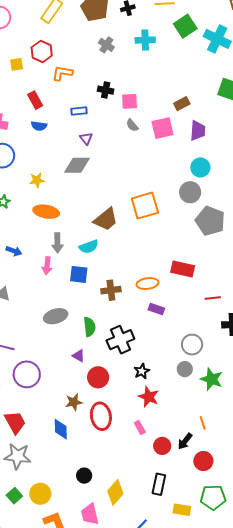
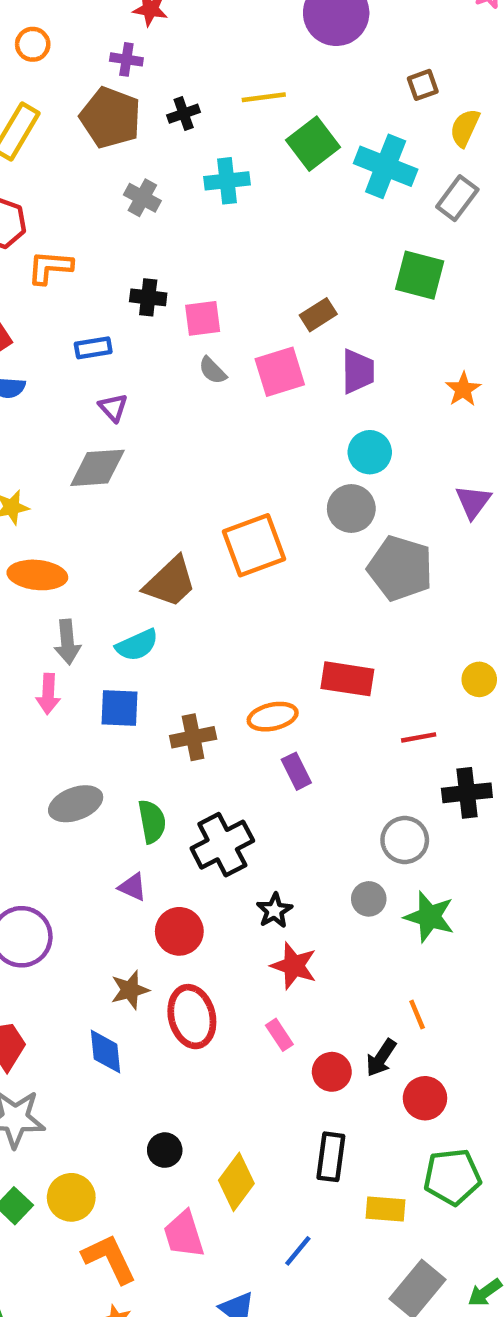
purple rectangle: (156, 309) -> (296, 771), turned 49
gray circle: (192, 345) -> (405, 840), moved

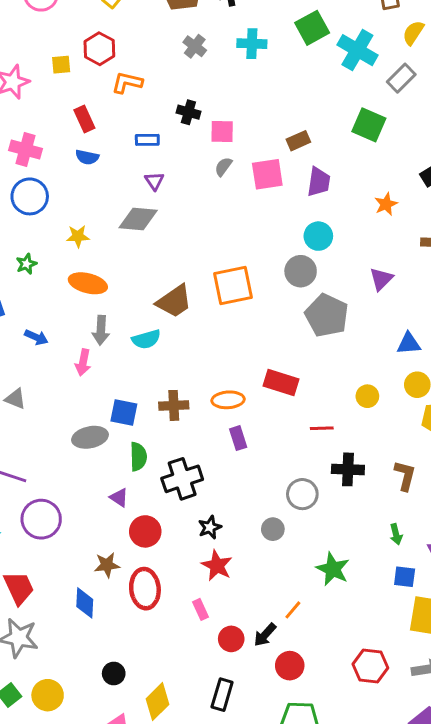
gray semicircle: (213, 370) -> (223, 167), turned 72
blue square: (120, 708) -> (124, 413), moved
green star: (429, 917) -> (333, 569), moved
orange line: (417, 1015) -> (293, 610), turned 54

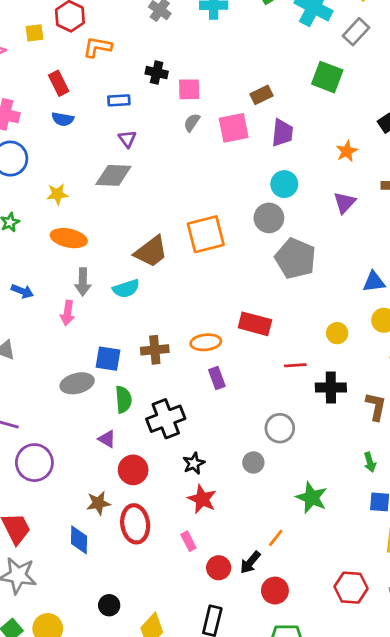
purple triangle: (381, 279) -> (345, 203), moved
black cross: (348, 469) -> (331, 387), moved

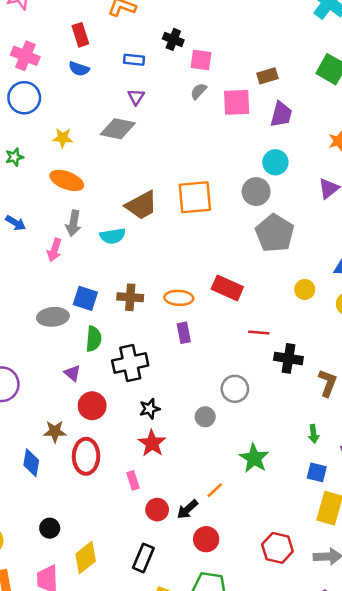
yellow circle: (337, 333) -> (305, 289), moved

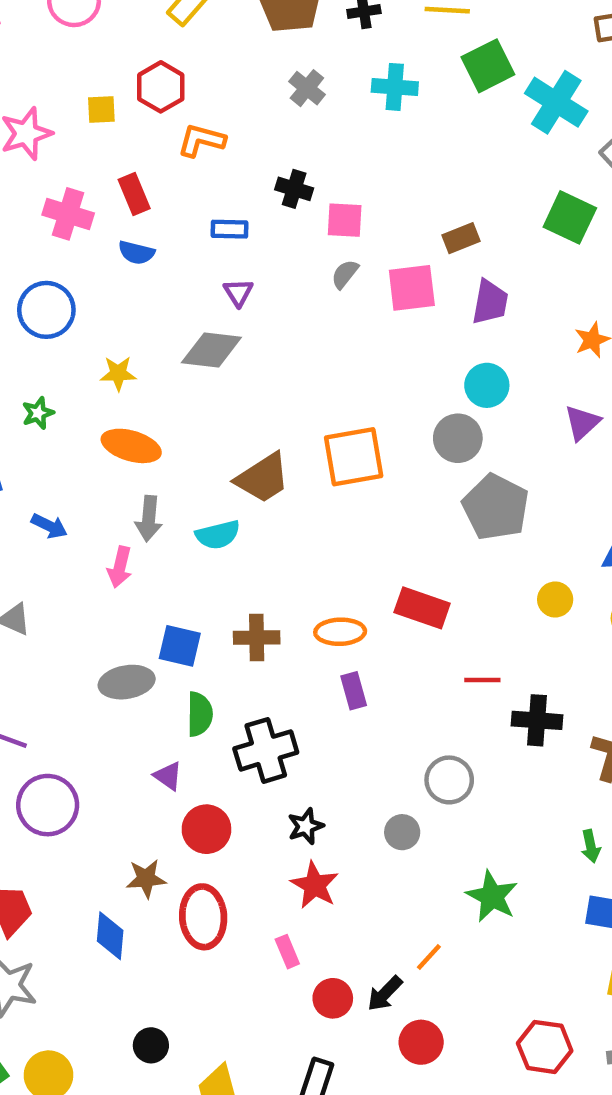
pink cross: (25, 56) -> (68, 214), moved

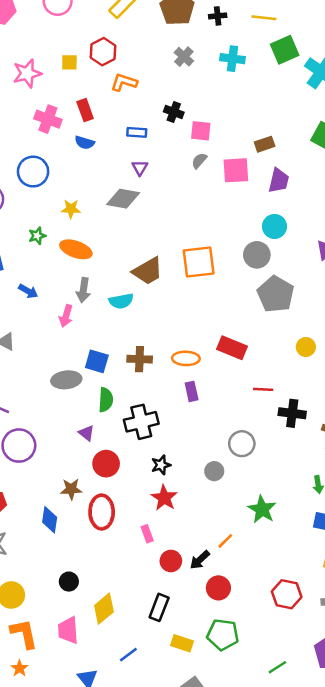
green star: (38, 413) -> (37, 236), moved

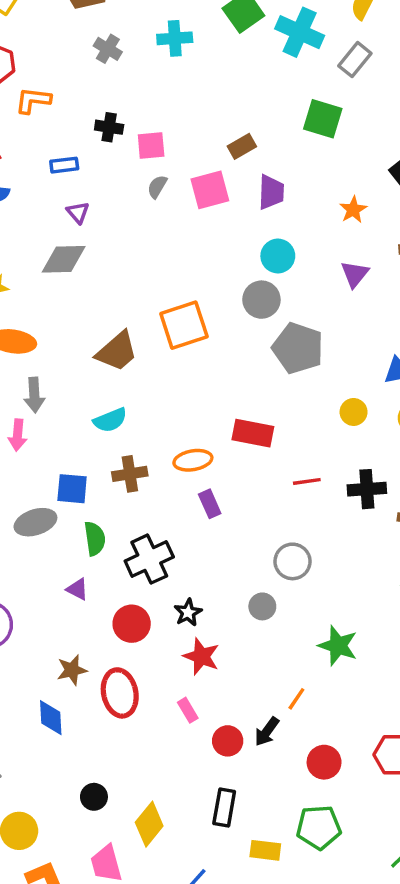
cyan semicircle: (121, 301) -> (110, 420), moved
black cross: (292, 413) -> (367, 489), moved
red circle: (106, 464) -> (132, 624), moved
red circle: (218, 588) -> (324, 762), moved

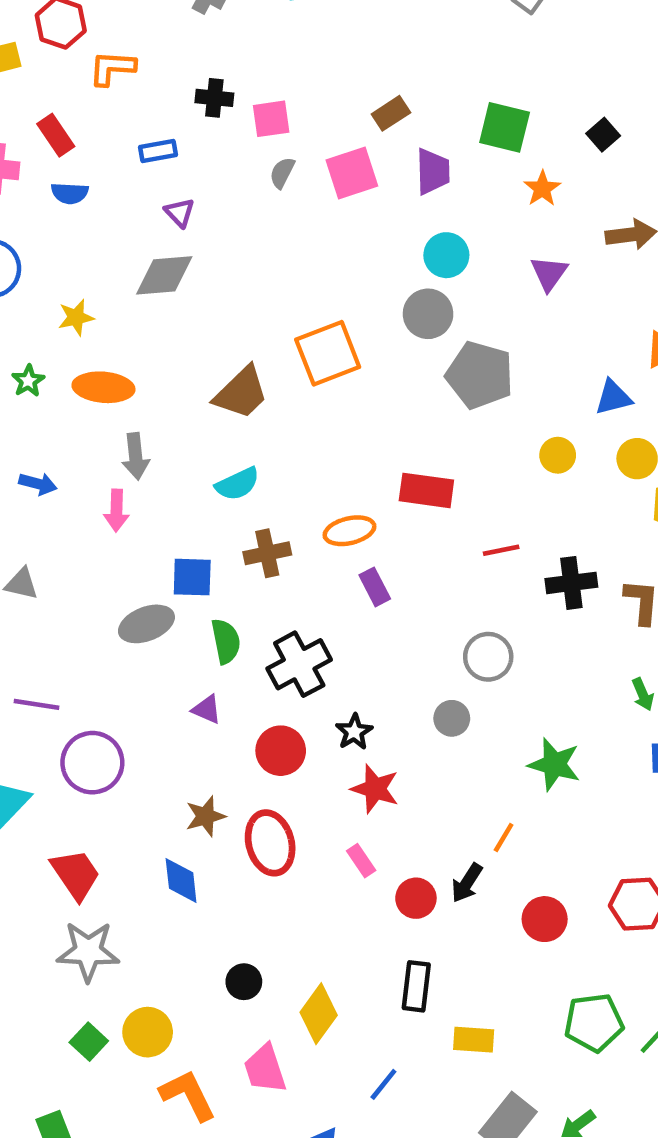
green square: (323, 119) -> (505, 127), moved
black cross: (367, 489) -> (571, 583), moved
green pentagon: (319, 827) -> (594, 1022), moved

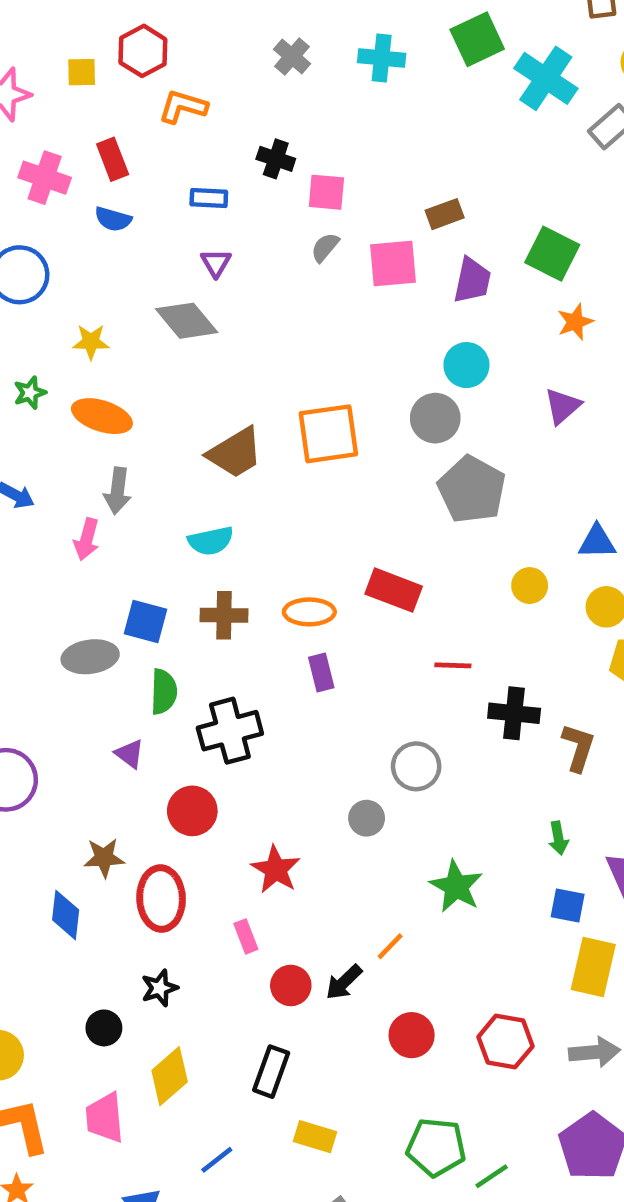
gray diamond: (164, 275) -> (187, 321), turned 42
black star: (354, 732) -> (160, 988), moved

